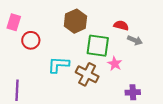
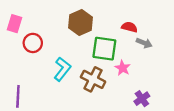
cyan L-shape: (58, 65) -> (62, 69), turned 125
purple cross: (133, 92) -> (142, 99), turned -32

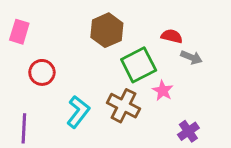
red circle: (33, 43) -> (42, 72), moved
green square: (104, 49) -> (139, 65), turned -35
cyan L-shape: (62, 69) -> (78, 112), moved

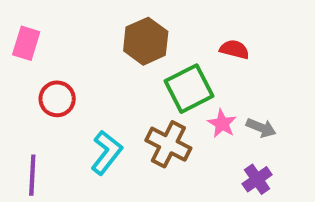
gray arrow: (191, 57) -> (261, 128), moved

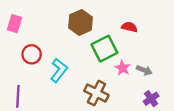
brown cross: (168, 144) -> (96, 93), moved
cyan L-shape: (107, 152) -> (59, 70), moved
purple cross: (257, 179) -> (151, 99), moved

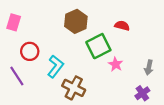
gray arrow: (144, 70) -> (149, 67), moved, turned 80
brown cross: (96, 93) -> (74, 88), moved
purple line: (18, 96) -> (17, 76), moved, turned -36

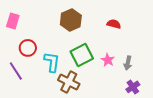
green square: (98, 46) -> (82, 55), moved
cyan L-shape: (55, 66) -> (52, 62), turned -30
gray arrow: (149, 67) -> (128, 63), moved

